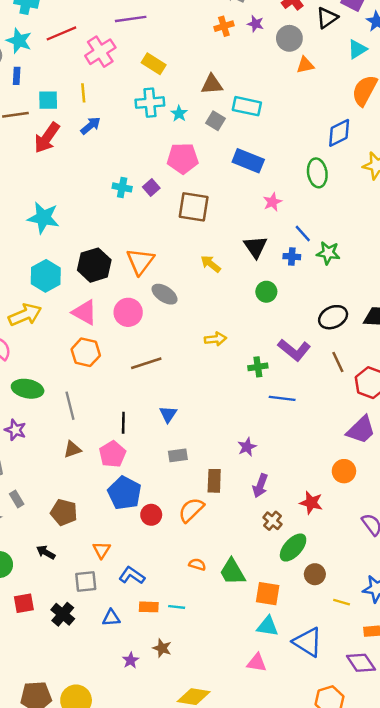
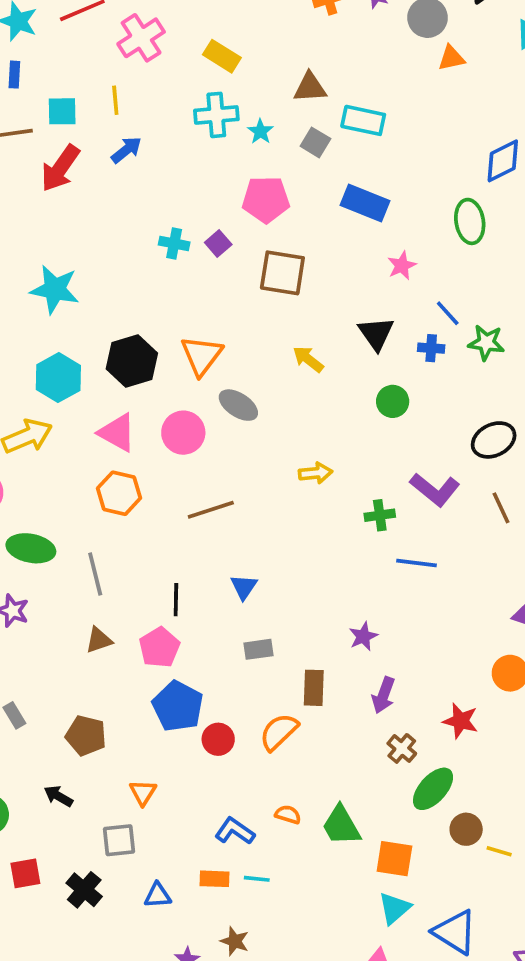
blue L-shape: (132, 575) -> (235, 831), moved
yellow line: (342, 602) -> (499, 851), moved
cyan triangle: (268, 626) -> (394, 908), turned -50

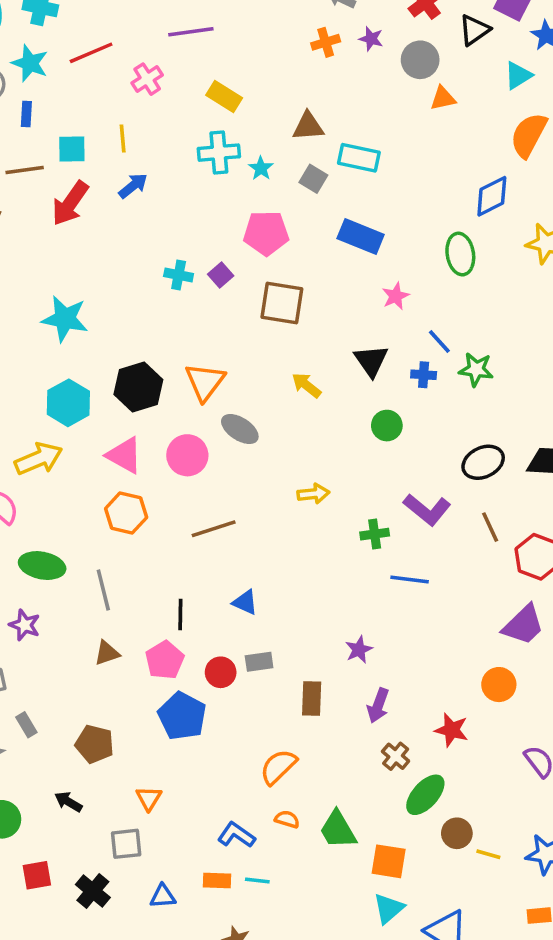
pink cross: (141, 38) -> (147, 79), size x0.7
blue triangle: (244, 587) -> (245, 602), turned -40
orange semicircle: (279, 732) -> (278, 767), moved
red circle: (218, 739) -> (221, 672), moved

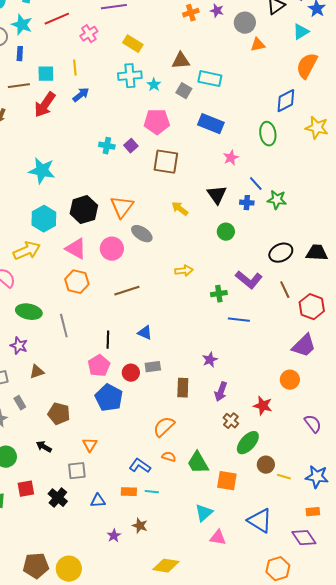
brown triangle: (107, 653) -> (37, 372), moved
cyan triangle: (389, 909) -> (204, 513), moved

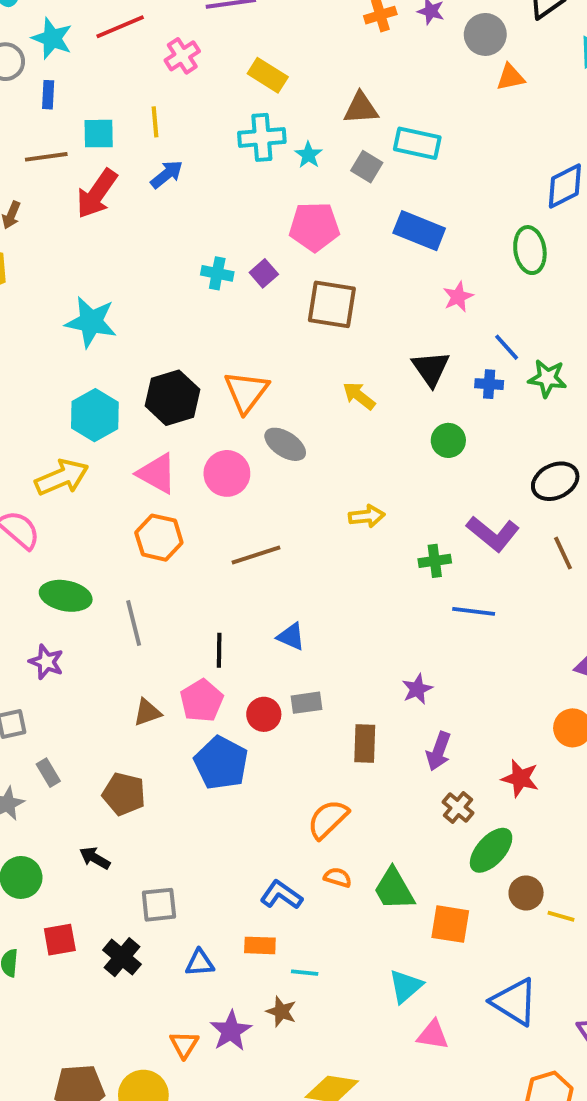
brown triangle: (37, 372) -> (147, 712), moved
orange triangle: (90, 445) -> (184, 1045), moved
cyan line: (152, 492) -> (305, 973), moved
purple star: (114, 536) -> (231, 1031), size x1.5

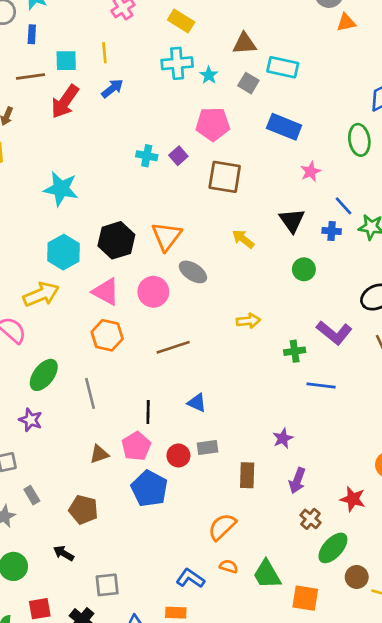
green ellipse: (66, 596) -> (44, 375), turned -64

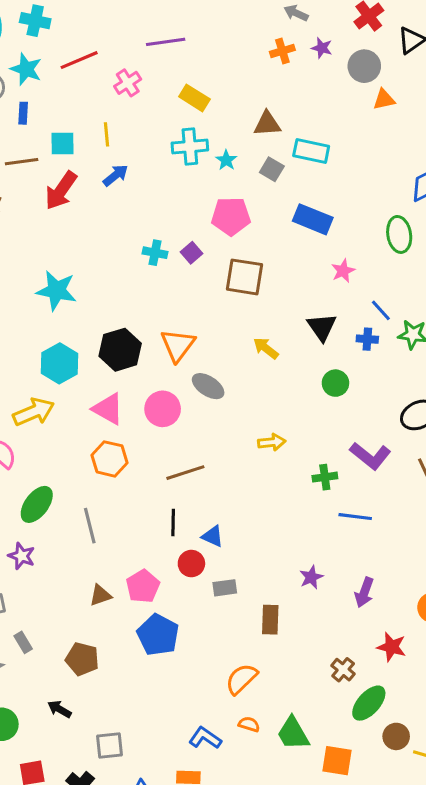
black line: (148, 412) -> (173, 523), moved
red circle: (178, 456) -> (191, 564), moved
purple arrow: (297, 481) -> (364, 592), moved

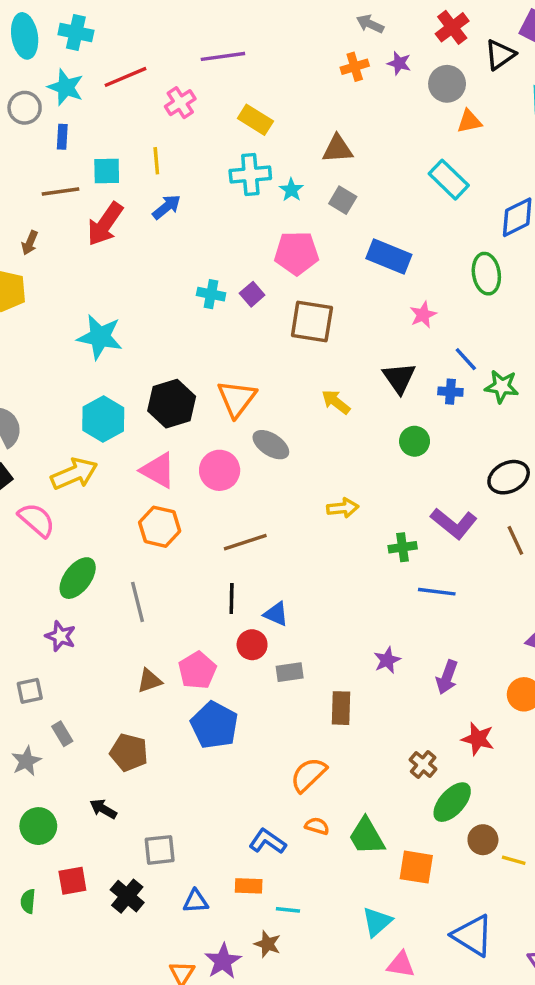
cyan rectangle: (311, 151) -> (449, 180), moved, turned 32

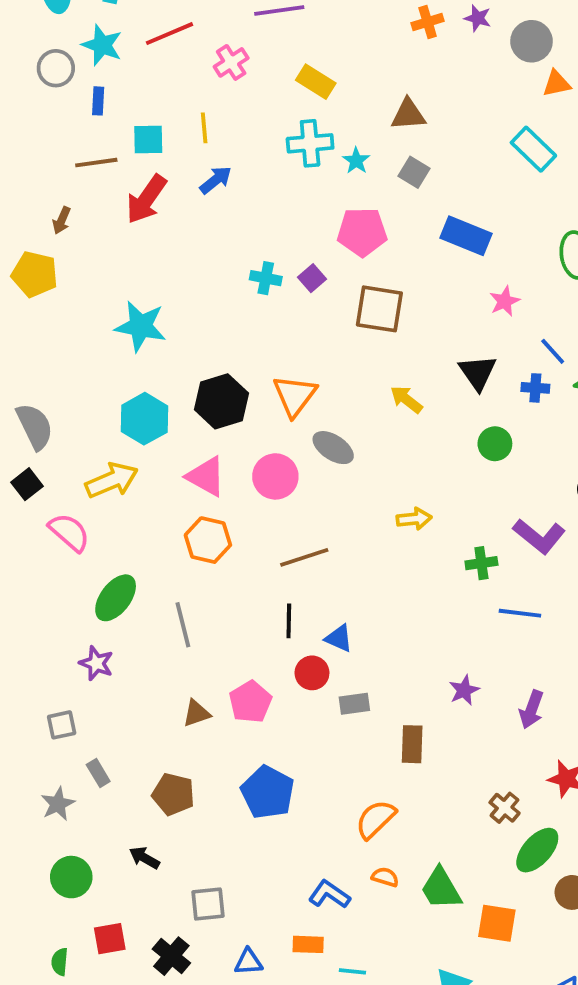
blue pentagon: (214, 725) -> (268, 792), moved

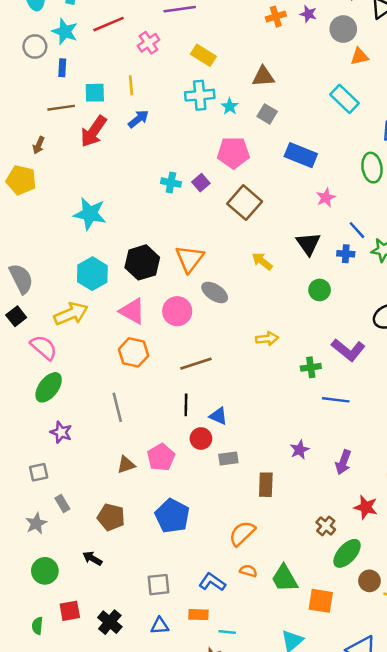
brown square: (379, 309) -> (245, 203), turned 32
green ellipse: (116, 598) -> (49, 387), moved
gray square: (208, 904) -> (158, 585), moved

